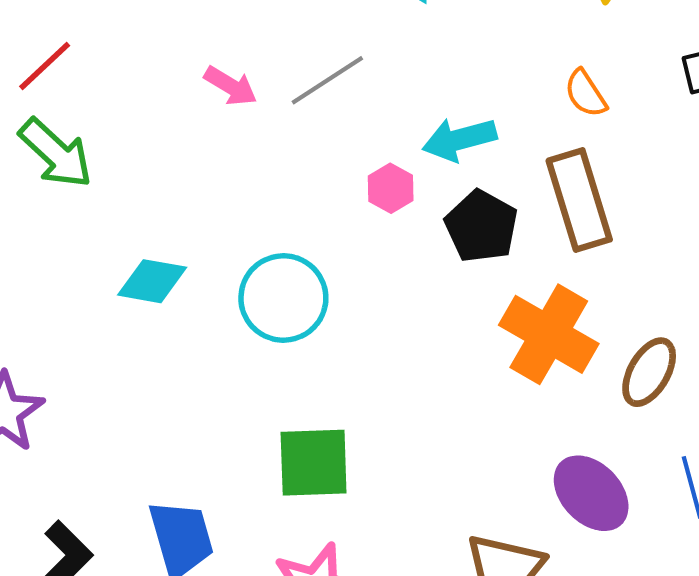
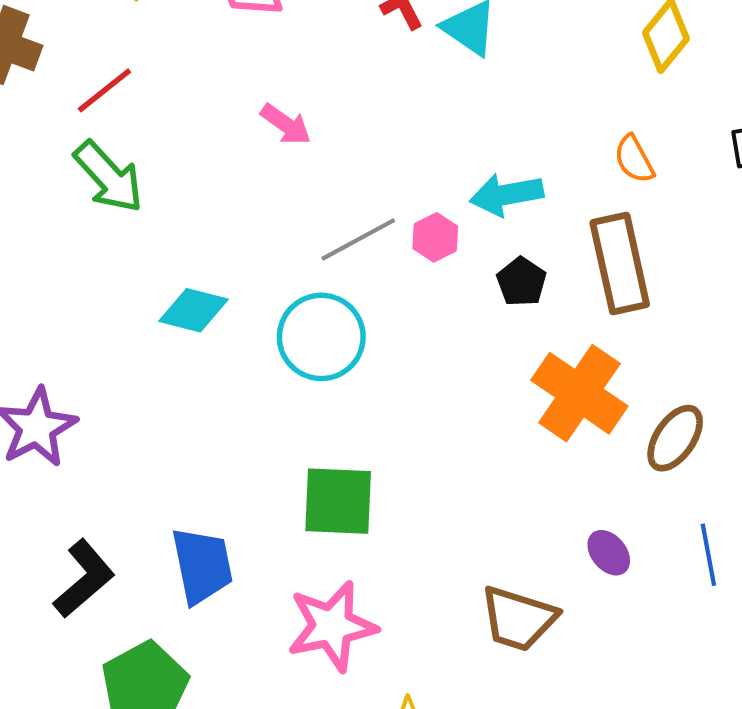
gray line: (327, 80) -> (358, 239), moved
black pentagon: (481, 226) -> (521, 282), size x0.7
purple ellipse: (591, 493) -> (609, 553), size x0.6

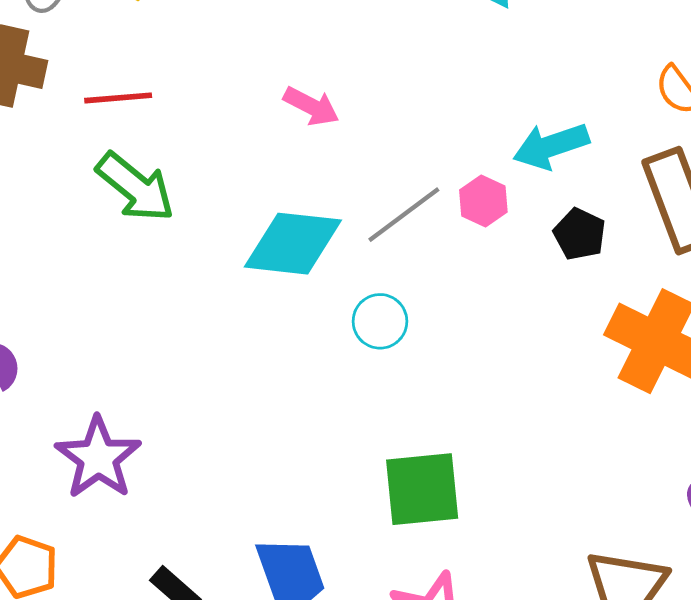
red line: (104, 90) -> (118, 98), turned 42
cyan diamond: (193, 310) -> (293, 244), moved, size x1.4
cyan circle: (321, 337) -> (380, 321), size x0.6

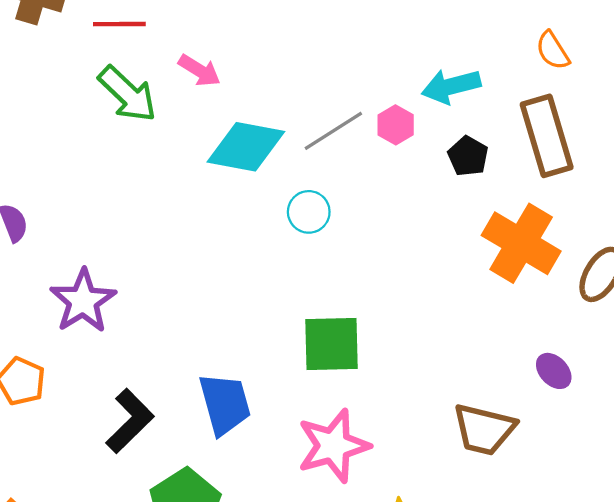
pink arrow: (311, 106) -> (199, 70), moved

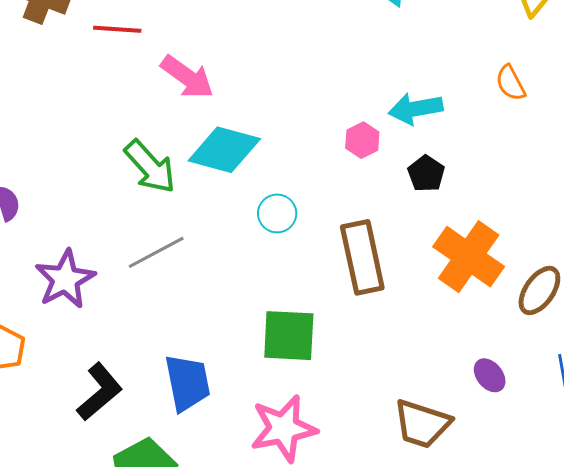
pink arrow: (199, 70) -> (187, 77), size x1.4
green arrow: (127, 94) -> (150, 167), moved
gray line: (333, 131) -> (156, 252), moved
brown rectangle: (547, 136) -> (362, 257), moved

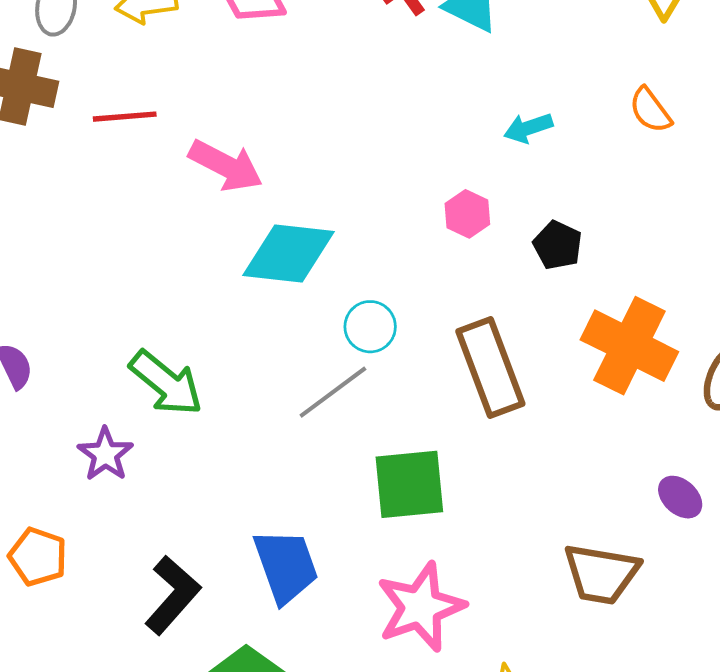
cyan arrow: (416, 109) -> (528, 128), moved, size x0.7
green arrow: (150, 167) -> (166, 383), moved
gray line: (156, 252) -> (333, 392), moved
purple star: (65, 279) -> (105, 454), size x0.7

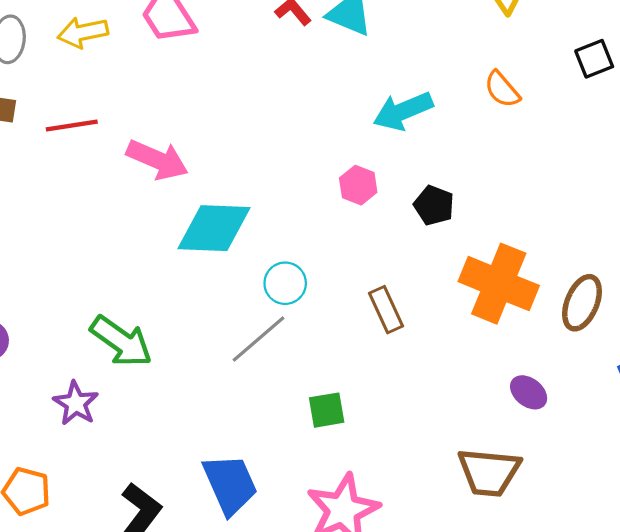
cyan arrow: (528, 128) -> (403, 111), size x1.5
brown rectangle: (490, 367) -> (386, 310), size x0.6
green square: (409, 484) -> (327, 410), size x0.6
purple ellipse: (680, 497) -> (529, 392), moved

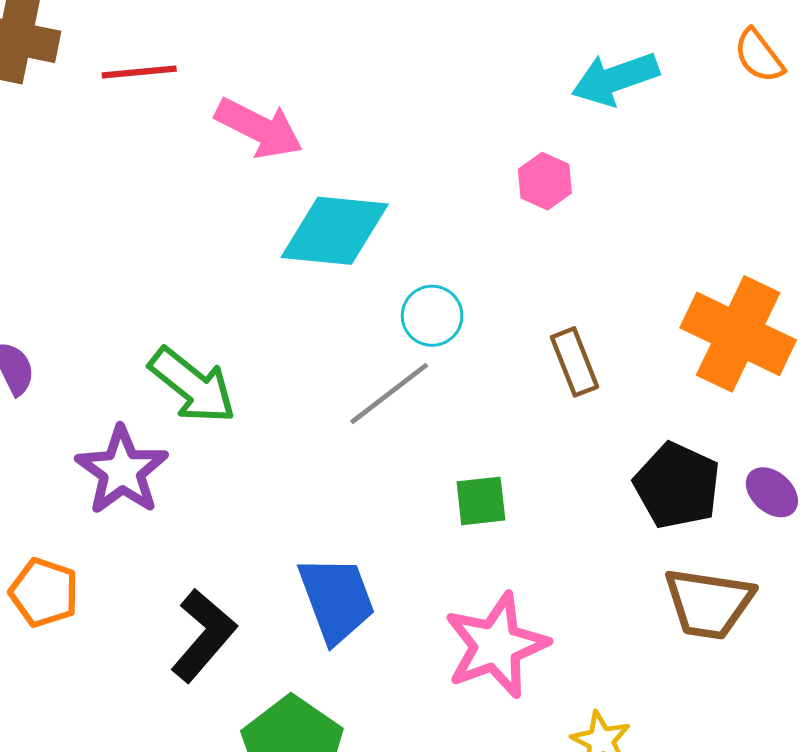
black pentagon: (434, 205) -> (677, 486), moved, size x1.5
purple star: (76, 403) -> (122, 471), size x1.4

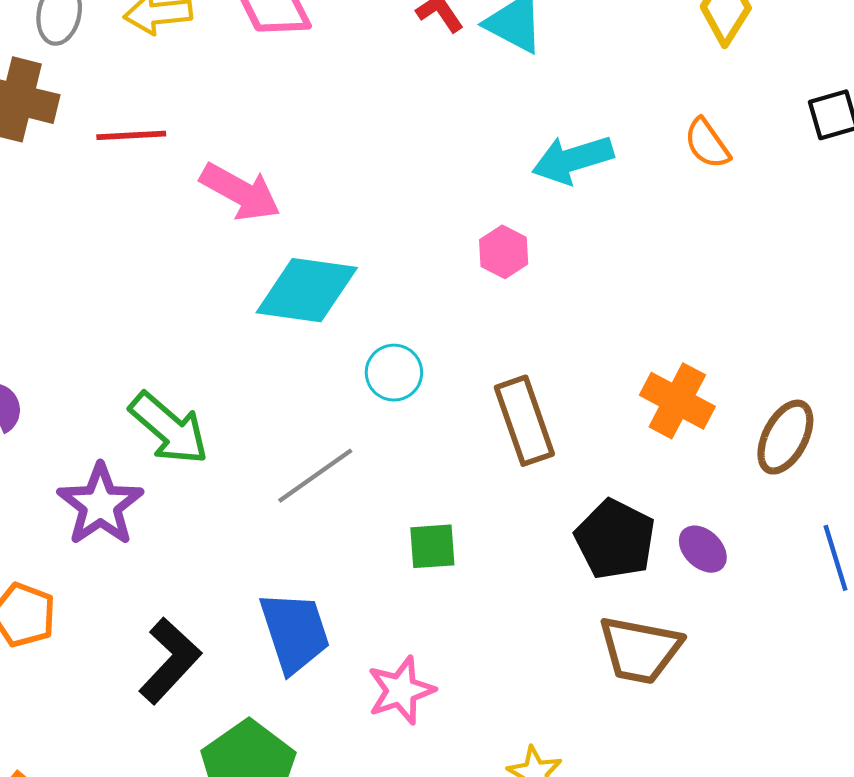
orange cross: (738, 334) -> (677, 401), size x0.7
brown rectangle: (574, 362) -> (524, 421), size x1.4
gray line: (389, 394) -> (315, 476), moved
pink star: (496, 645) -> (401, 690), moved, size x0.7

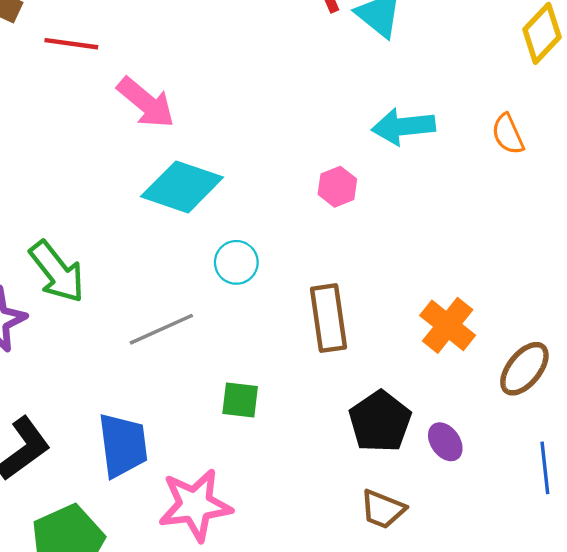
brown trapezoid: (640, 650) -> (383, 509), size x0.7
pink star: (401, 690) -> (195, 505), size x1.4

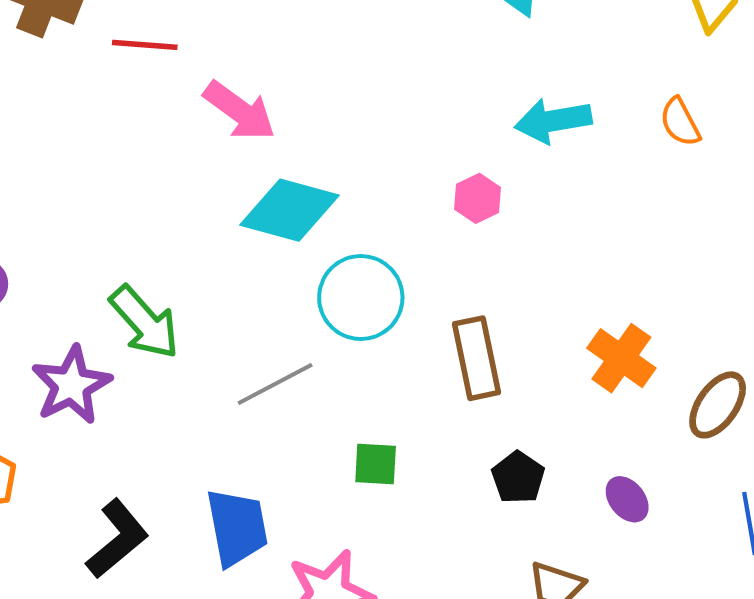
cyan circle: (236, 262) -> (361, 298), size x1.6
black pentagon: (380, 422) -> (518, 477), moved, size x0.7

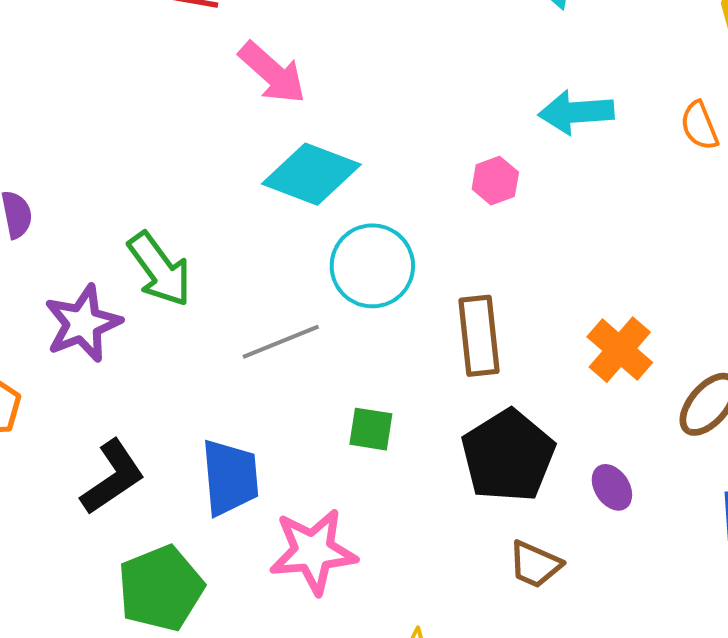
black pentagon: (518, 477) -> (508, 456), size x1.8

